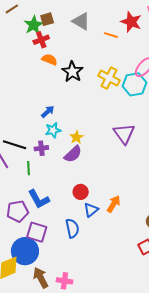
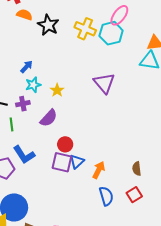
purple semicircle: (73, 154) -> (49, 118), moved
orange arrow: (114, 204) -> (99, 170), moved
blue semicircle: (72, 228) -> (106, 196), moved
purple square: (37, 232) -> (62, 162), moved

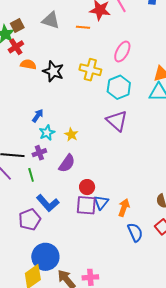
cyan hexagon: (111, 33) -> (119, 87), moved

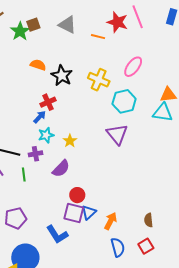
red cross: (16, 47) -> (48, 102), moved
blue L-shape: (48, 203) -> (57, 234), moved

